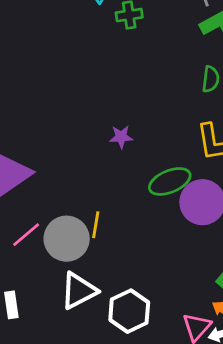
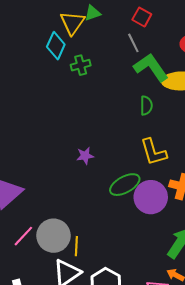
yellow line: (96, 225) -> (76, 246), moved

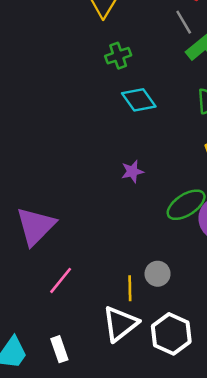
cyan diamond: (56, 46) -> (139, 100), moved, turned -56
gray circle: (53, 236) -> (158, 274), moved, size x0.6

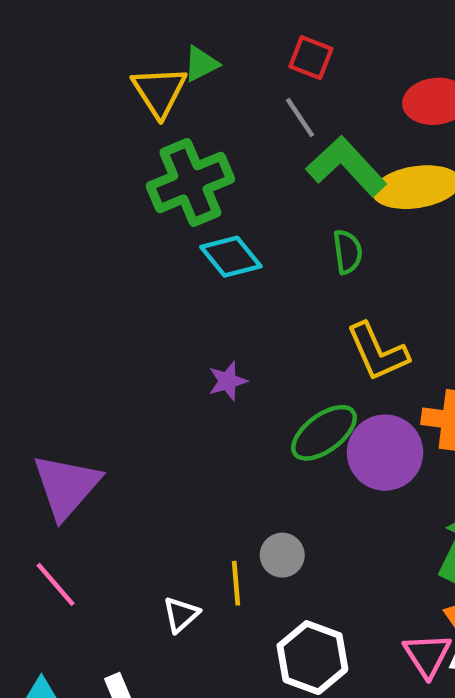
green cross: (118, 56) -> (190, 182), size x1.8
pink line: (61, 280) -> (56, 584), moved, turned -76
white triangle: (120, 324) -> (181, 615), moved, size x0.6

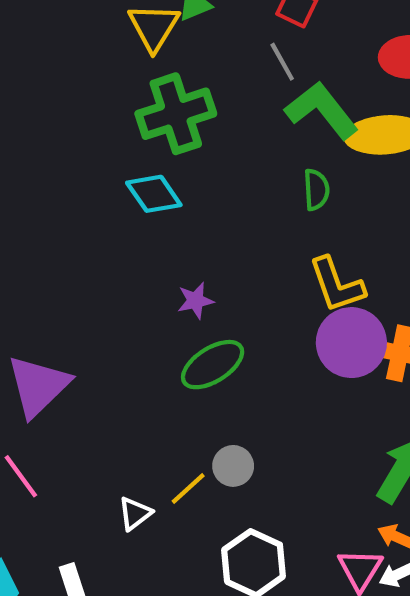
cyan diamond: (231, 257) -> (154, 194), moved
green ellipse: (324, 433) -> (213, 365), moved
purple circle: (385, 453) -> (351, 343), moved
yellow line: (236, 583) -> (188, 489), turned 48

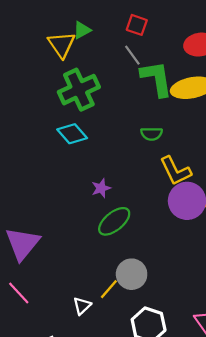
green L-shape: (322, 110) -> (156, 79), turned 36
green semicircle: (316, 190) -> (152, 134), moved, turned 100
gray circle: (233, 466) -> (132, 274), size x1.4

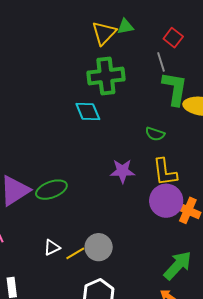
purple star: (101, 188) -> (122, 171), moved, size x1.4
green ellipse: (114, 221) -> (51, 190), moved
white triangle: (82, 306) -> (52, 247), moved

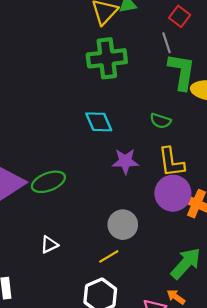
cyan diamond: (88, 112) -> (99, 122), moved
gray circle: (99, 247) -> (123, 225), moved
yellow line: (75, 253) -> (109, 256), moved

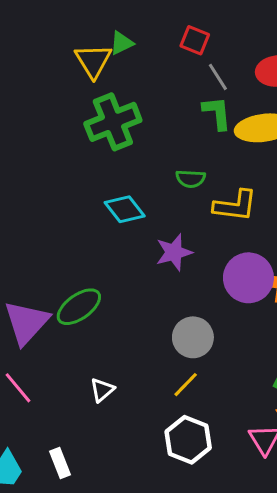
gray line: (167, 43) -> (218, 77), moved
green L-shape: (182, 72) -> (217, 113), size x0.7
green semicircle: (160, 121) -> (191, 179), moved
yellow L-shape: (171, 162) -> (235, 206), moved, turned -60

